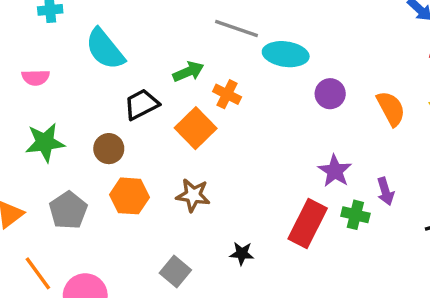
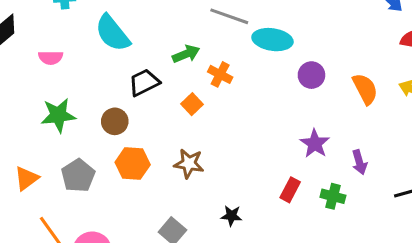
orange square: (196, 128) -> (192, 104), size x0.6
green cross: (355, 215) -> (333, 196), moved
red rectangle: (308, 223) -> (290, 190), size x0.6

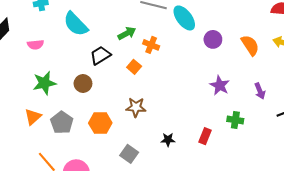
cyan ellipse: (272, 40) -> (184, 18), turned 50
purple arrow: (359, 162) -> (260, 91), moved
orange hexagon: (133, 163) -> (100, 123), moved
orange triangle: (26, 178) -> (33, 117), moved
red rectangle: (290, 190) -> (205, 136), moved

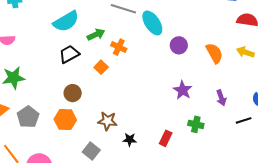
cyan semicircle: (76, 24) -> (66, 21), moved, turned -80
brown circle: (83, 83) -> (73, 93), moved
brown star: (136, 107) -> (107, 121), moved

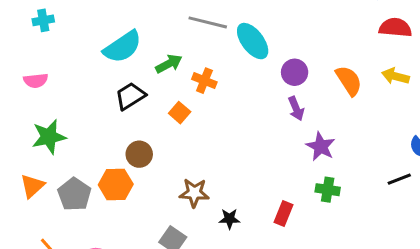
purple star: (183, 90) -> (321, 146), moved
purple arrow: (221, 98) -> (296, 109), moved
orange hexagon: (65, 120) -> (116, 185), moved

